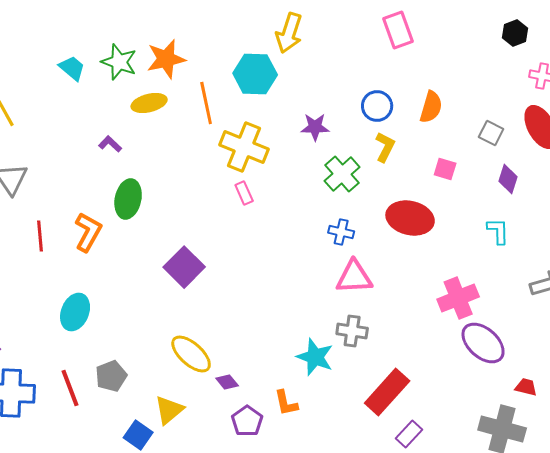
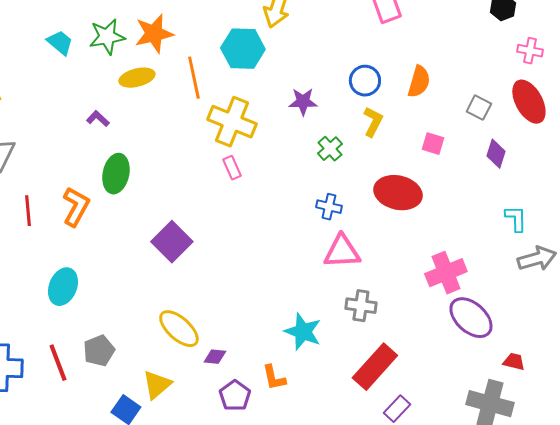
green star: (119, 62) -> (107, 37), turned -30
green cross: (342, 174) -> (330, 149), size x0.7
cyan L-shape: (498, 231) -> (516, 219), moved
gray cross: (352, 331) -> (361, 306), moved
purple diamond: (227, 382) -> (215, 357), turned -45

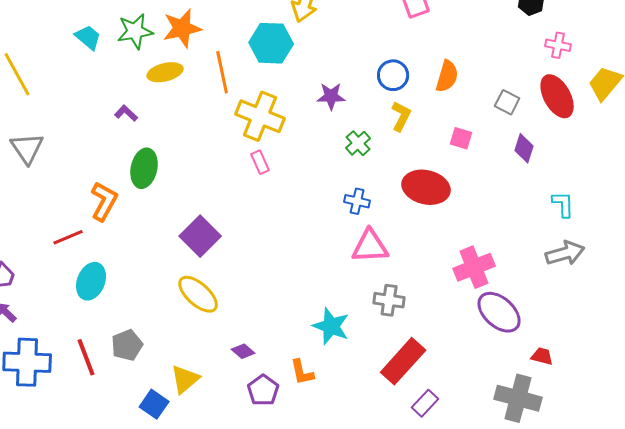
red line: (28, 211) -> (68, 237), moved, turned 72
cyan L-shape: (516, 219) -> (563, 204), moved
yellow ellipse: (179, 329) -> (198, 294), moved
purple diamond: (215, 357) -> (243, 351), turned 35

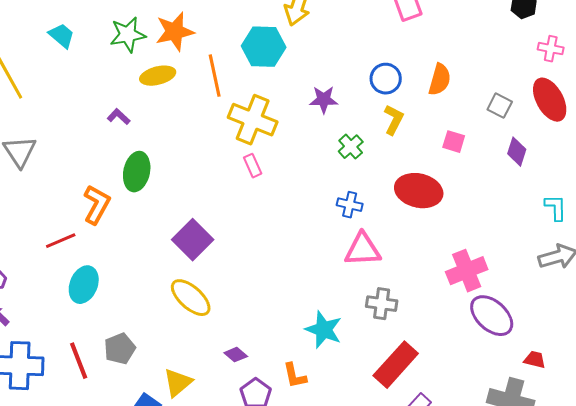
cyan trapezoid: (88, 37) -> (62, 36), moved

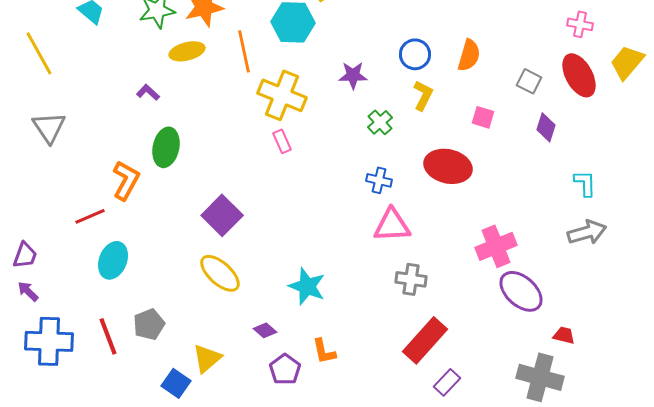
cyan star: (324, 330) -> (307, 286), moved

